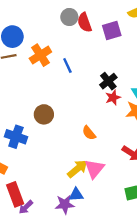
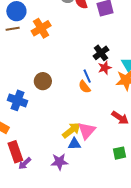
blue line: (67, 65) -> (87, 76), moved
orange semicircle: (89, 133) -> (84, 87), moved
blue triangle: (76, 195) -> (74, 144), moved

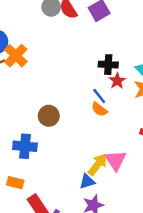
orange cross: (41, 28) -> (16, 56), moved
black cross: (101, 53) -> (108, 65), turned -35
blue triangle: (74, 144) -> (87, 181), moved

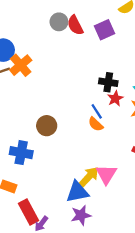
blue triangle: (87, 181) -> (77, 192), size x1.5

